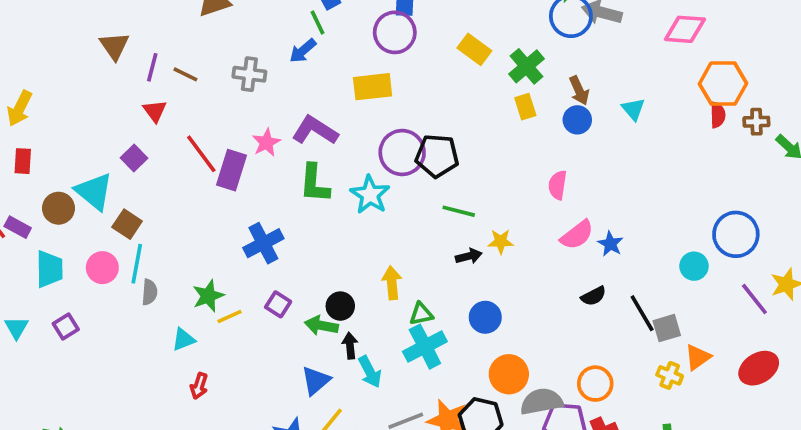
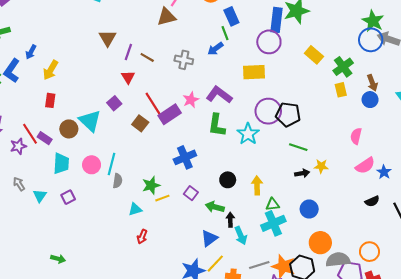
purple rectangle: (232, 170) -> (170, 114), turned 35
brown square: (127, 224) -> (140, 123), moved
black circle: (340, 306) -> (228, 180), moved

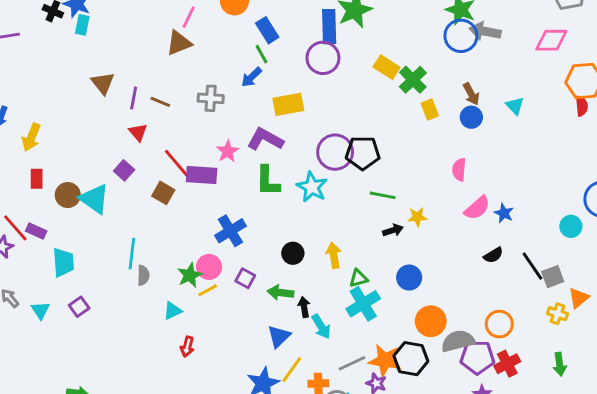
green cross: (343, 67) -> (413, 80), moved
yellow rectangle: (254, 72) -> (288, 104), moved
purple rectangle: (170, 114) -> (202, 175), turned 45
brown circle: (69, 129) -> (68, 195), moved
pink circle: (92, 165) -> (209, 267), moved

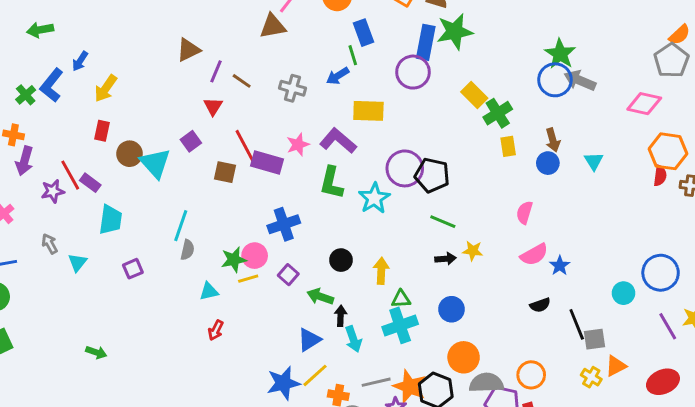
brown triangle: (103, 83) -> (188, 50), turned 30
brown square: (163, 193) -> (225, 172), turned -30
purple square: (79, 307) -> (133, 269), moved

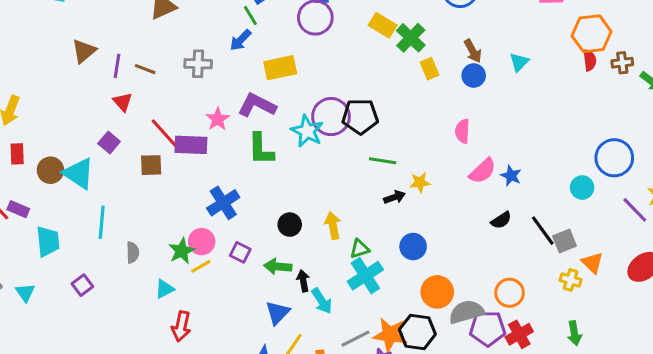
cyan triangle: (594, 161) -> (519, 62), turned 30
cyan star: (374, 198) -> (307, 131), moved
cyan line: (181, 226) -> (102, 222), moved
red arrow: (216, 330) -> (181, 326), size x1.4
orange triangle: (616, 366) -> (592, 263), turned -35

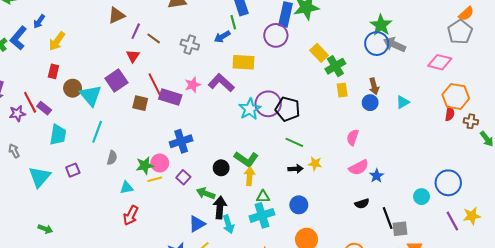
purple square: (109, 142) -> (116, 80), size x1.5
green L-shape: (261, 149) -> (246, 159), moved, turned -70
black arrow: (303, 281) -> (220, 208), size x1.5
cyan triangle: (25, 293) -> (40, 177), moved, size x1.6

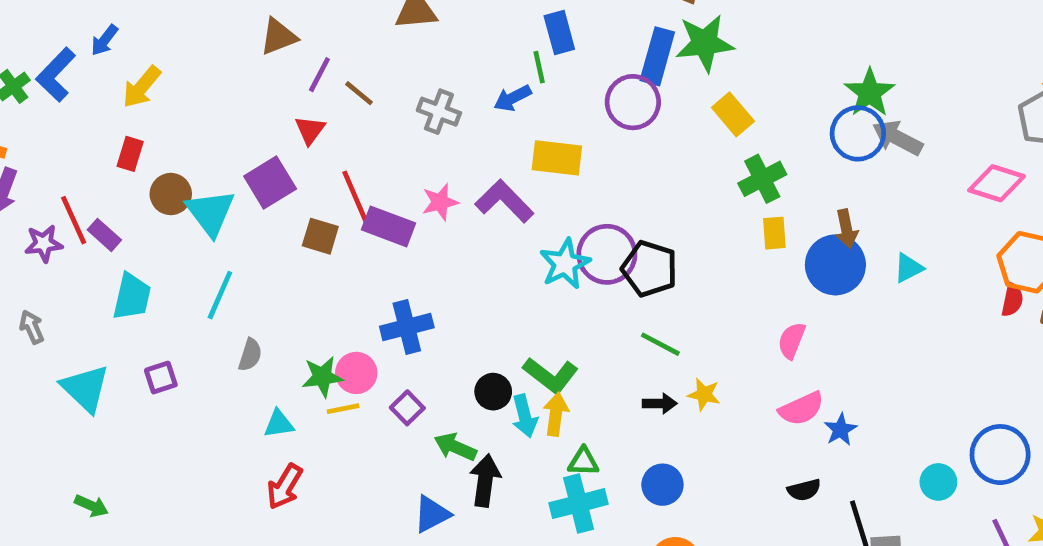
yellow rectangle: (319, 53) -> (733, 114), moved
blue circle: (370, 103) -> (835, 265), size x1.6
cyan triangle: (40, 177) -> (85, 388), turned -30
cyan arrow: (228, 224) -> (525, 416), moved

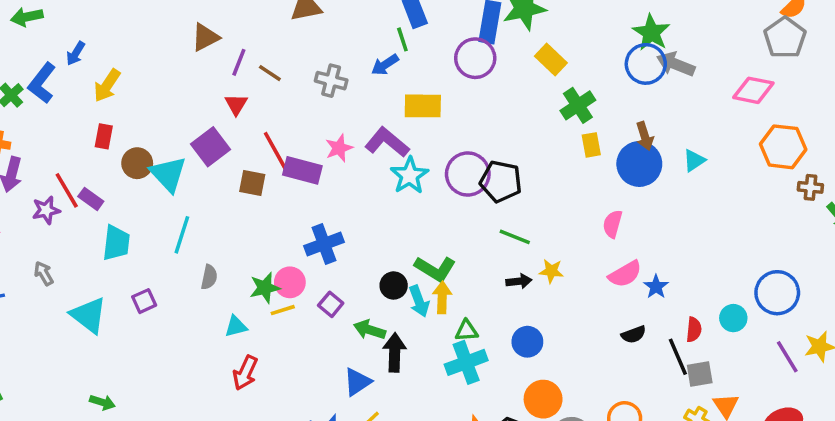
cyan star: (565, 264) -> (410, 176), moved
red semicircle: (1012, 300) -> (694, 330), moved

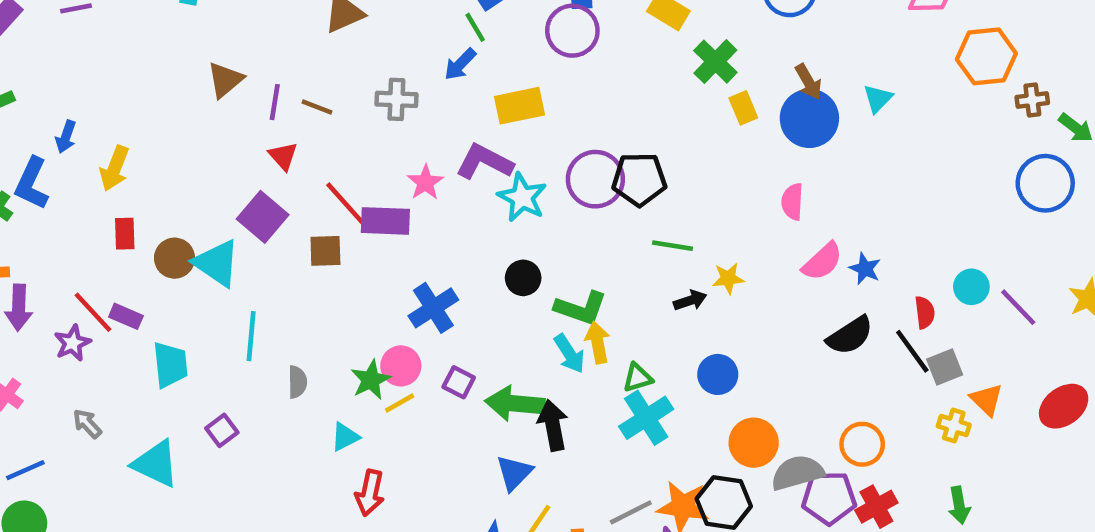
black circle: (394, 285) -> (523, 278), moved
blue circle: (777, 293) -> (1045, 183), moved
green arrow: (370, 330) -> (515, 404), size x1.4
black semicircle: (634, 334) -> (850, 336), size x1.5
purple line: (787, 357) -> (1018, 307), moved

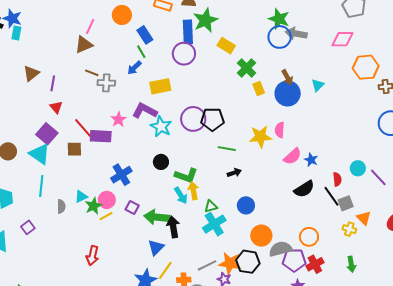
brown line: (317, 107) -> (92, 73), moved
cyan triangle: (217, 263) -> (40, 154), moved
yellow star: (728, 278) -> (260, 137), moved, size x1.6
cyan triangle: (345, 437) -> (81, 197), moved

